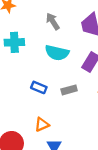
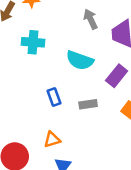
gray arrow: (53, 21) -> (91, 19), moved
blue rectangle: (39, 87) -> (54, 97), turned 40

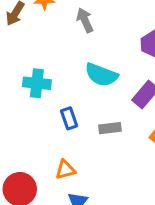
gray arrow: (91, 19) -> (85, 20), moved
cyan cross: (33, 42) -> (37, 83), moved

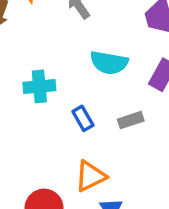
orange triangle: (65, 170) -> (90, 176), size x1.4

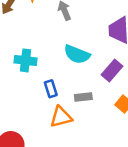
orange triangle: (90, 176) -> (61, 117), moved

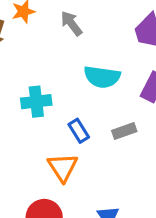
orange triangle: (61, 117) -> (63, 167), moved, turned -35

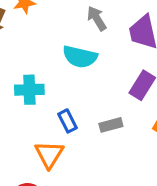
gray arrow: (71, 23) -> (97, 18), moved
cyan semicircle: (102, 77) -> (80, 57), moved

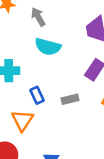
gray arrow: (97, 18) -> (38, 17), moved

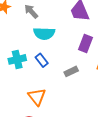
blue rectangle: (37, 95) -> (42, 60), moved

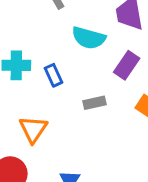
cyan semicircle: (44, 33) -> (89, 38), moved

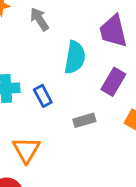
cyan semicircle: (89, 38) -> (75, 57), turned -92

